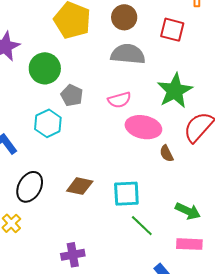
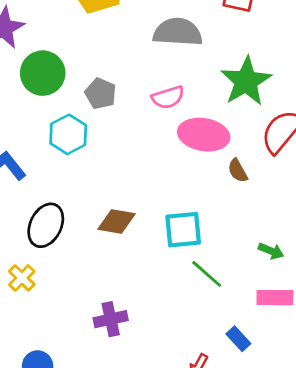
green circle: (45, 68) -> (43, 73), moved
green arrow: (188, 211) -> (271, 251), size x0.7

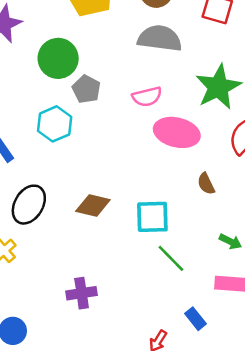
green circle: (43, 73) -> (58, 58), moved
brown semicircle: (238, 171) -> (206, 184), moved

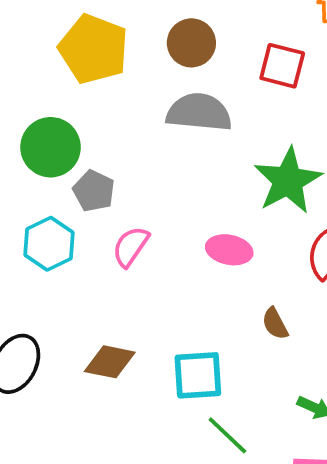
pink semicircle: (147, 97) -> (131, 247), moved, turned 140
pink ellipse: (177, 132) -> (229, 250), size x0.7

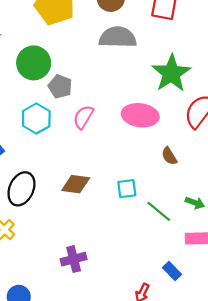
pink ellipse: (229, 250) -> (140, 115), size x1.4
cyan square: (198, 375) -> (127, 189), size x0.7
green line: (227, 435) -> (159, 211), moved

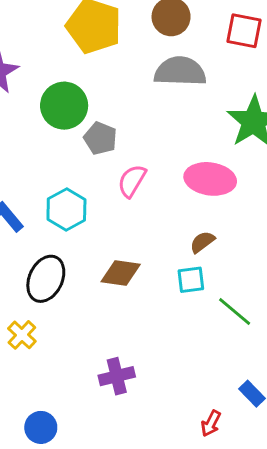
cyan hexagon: (36, 119) -> (66, 209), moved
brown semicircle: (169, 156) -> (202, 242), moved, turned 84

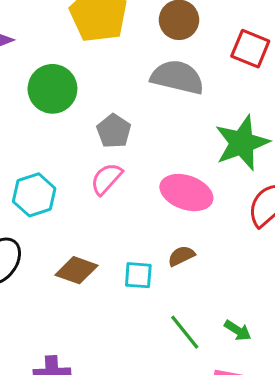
gray pentagon: (100, 138) -> (114, 131), moved
brown semicircle: (202, 242) -> (181, 256), moved
cyan square: (191, 280) -> (138, 275), moved

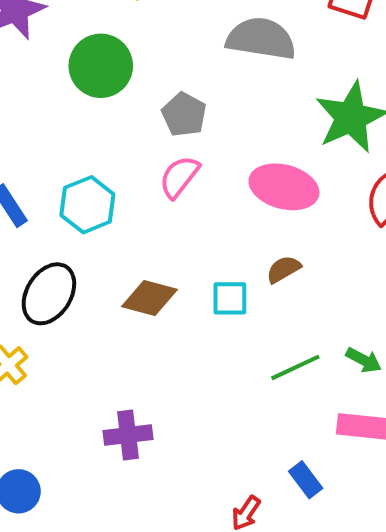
green line: (185, 332) -> (295, 367), turned -72

